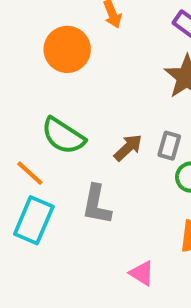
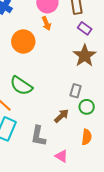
brown arrow: (128, 148) -> (61, 116), moved
gray L-shape: (97, 205) -> (38, 136), moved

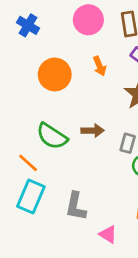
orange arrow: (46, 23) -> (100, 66), moved
brown arrow: (61, 116) -> (93, 131), moved, turned 42

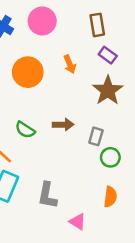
pink circle: (88, 20) -> (42, 21), moved
green semicircle: (52, 136) -> (25, 130), size x0.7

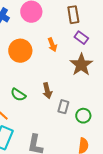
brown arrow: (63, 125) -> (47, 91), turned 77
gray rectangle: (96, 136) -> (63, 107), moved

